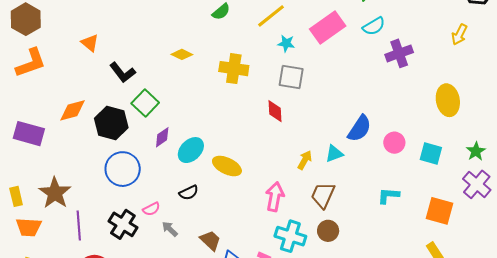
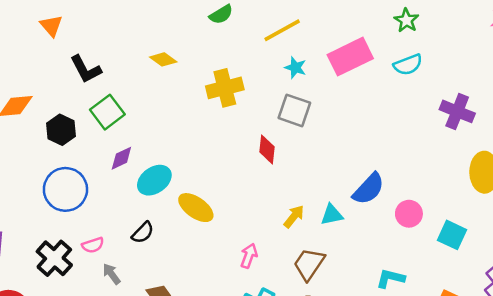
purple cross: (399, 53) -> (457, 111), moved, turned 32
yellow cross: (234, 69) -> (225, 88), turned -32
black hexagon: (111, 123) -> (61, 130), size x0.7
black semicircle: (189, 193) -> (143, 233), turned -30
pink arrow: (275, 197) -> (249, 256), size x0.7

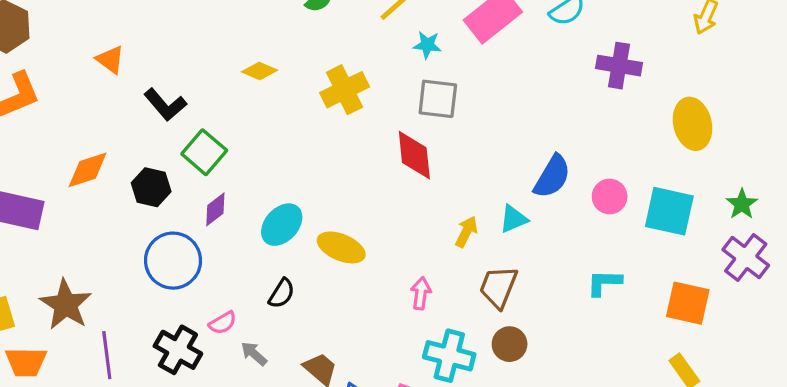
purple cross: (457, 111) -> (619, 66), moved
red diamond: (267, 149) -> (414, 155), size x1.4
purple diamond: (121, 158) -> (215, 209), moved
cyan square: (452, 235) -> (669, 211), size x1.4

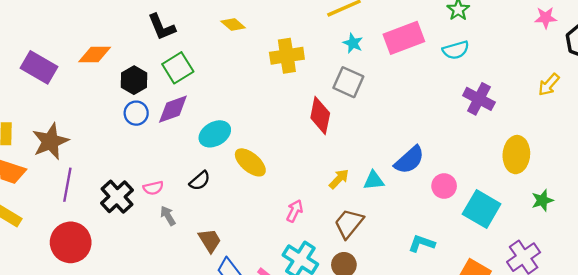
green star: (742, 204) -> (542, 200), moved
purple diamond: (215, 209) -> (173, 109), size x1.4
blue circle: (173, 261) -> (136, 113), moved, size x0.6

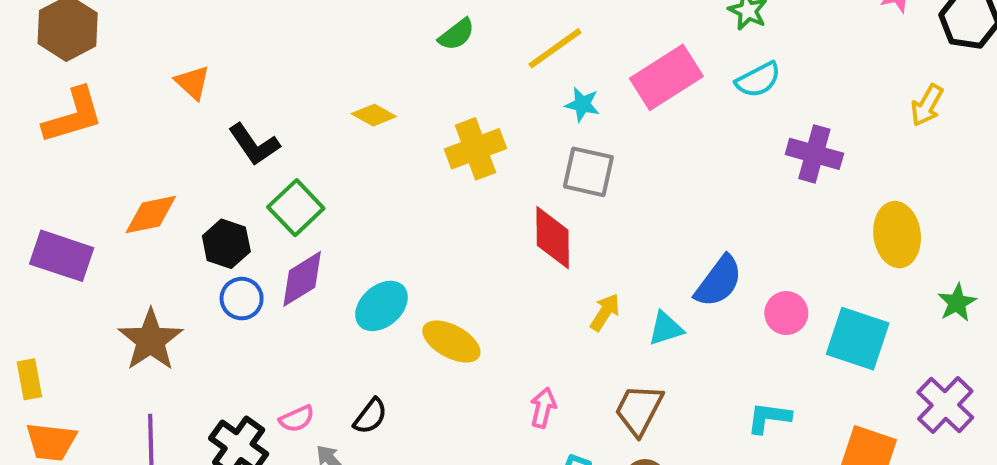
brown star: (50, 141) -> (150, 340), moved
yellow arrow: (339, 179) -> (605, 312), moved
black semicircle: (200, 181) -> (370, 416), moved

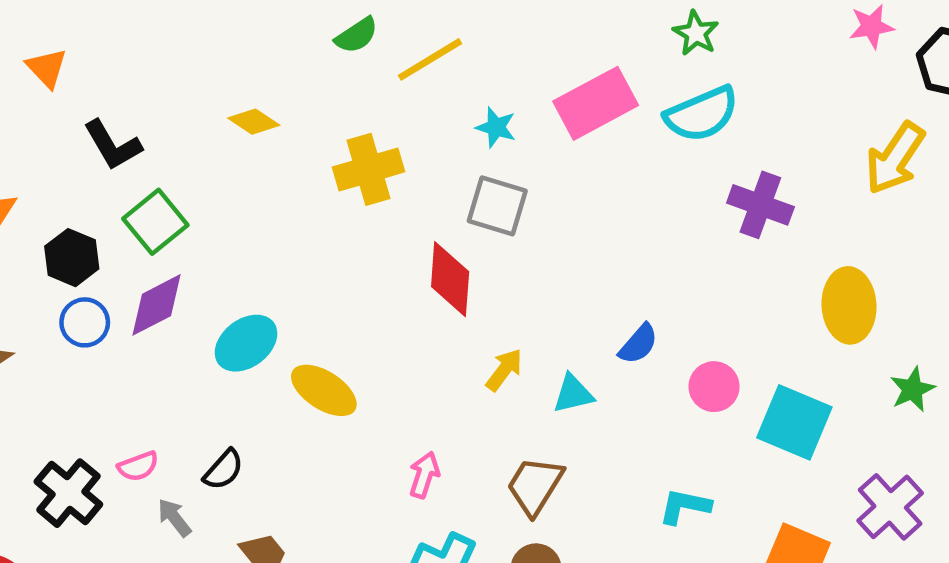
yellow line: (555, 48) -> (430, 59), moved
cyan semicircle: (758, 80) -> (702, 114), size x1.4
yellow arrow: (927, 105) -> (895, 158), size x1.5
blue semicircle: (719, 281) -> (638, 344), size x0.7

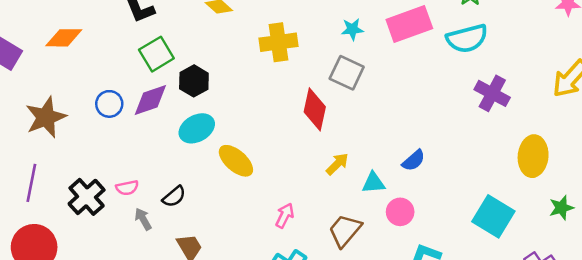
cyan star: (496, 127) -> (352, 29), turned -30
black hexagon: (72, 258) -> (194, 81), moved
pink circle: (714, 387) -> (400, 212), moved

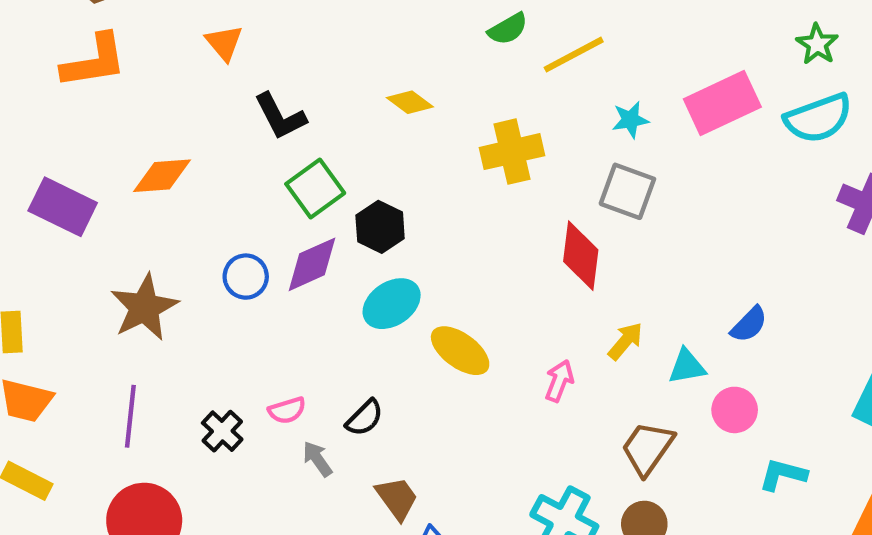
black cross: (87, 197) -> (222, 431), size x0.7
pink arrow: (285, 216) -> (559, 381), moved

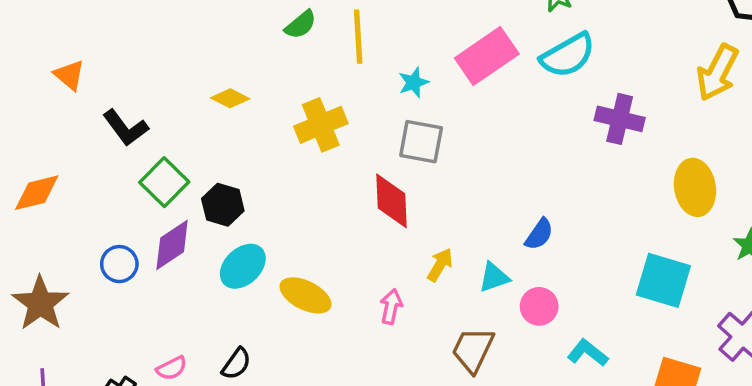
yellow line: (574, 55) -> (358, 37), turned -56
cyan L-shape: (783, 475) -> (588, 353), turned 33

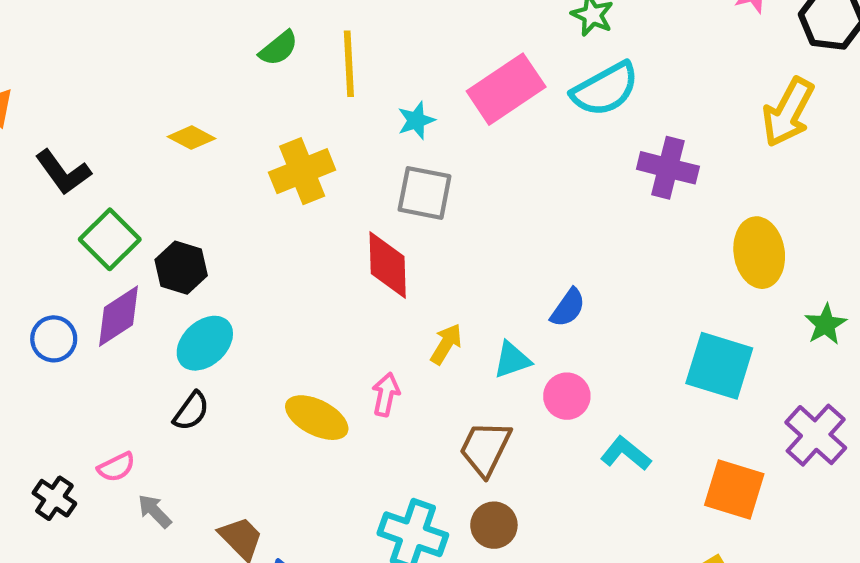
yellow ellipse: (306, 295) -> (317, 418), moved
black semicircle: (236, 364) -> (191, 411), moved

